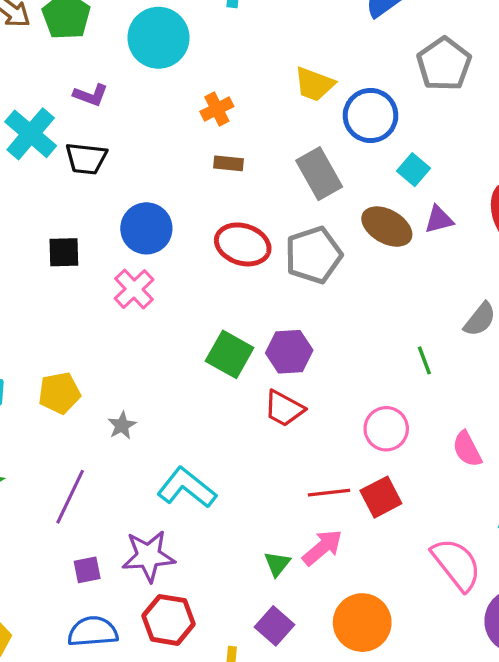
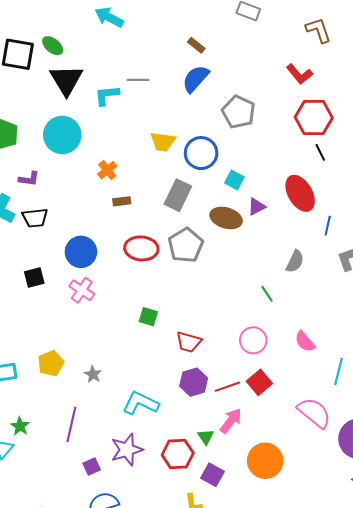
gray rectangle: (319, 174) -> (178, 195), turned 68
purple hexagon: (289, 352) -> (194, 382), moved
green square: (230, 354) -> (148, 317), size x0.7
red hexagon: (168, 620) -> (178, 454), moved

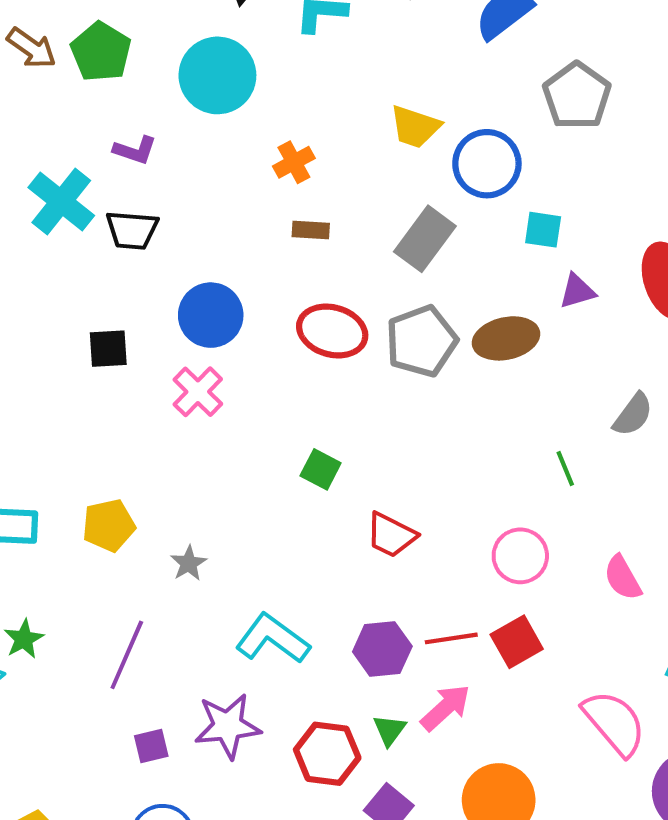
cyan square: (234, 180) -> (543, 230), turned -30
brown ellipse: (226, 218) -> (506, 338), moved, turned -40
purple hexagon: (194, 382) -> (382, 649), moved

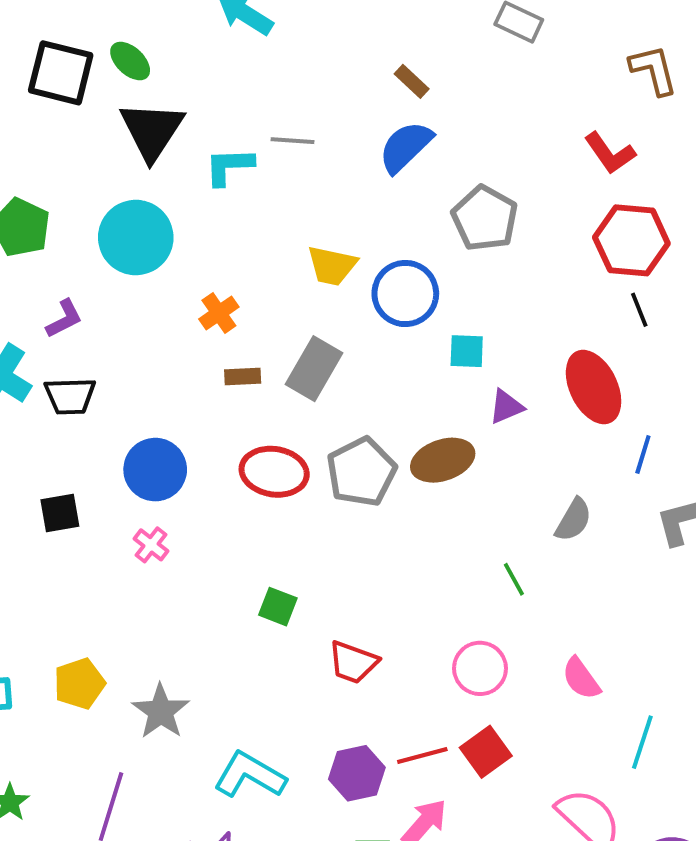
purple L-shape: (135, 150) -> (64, 319), turned -39
gray rectangle: (425, 239) -> (314, 369), moved
pink cross: (198, 392) -> (151, 545), size x0.7
gray star: (189, 563) -> (161, 711), size x1.6

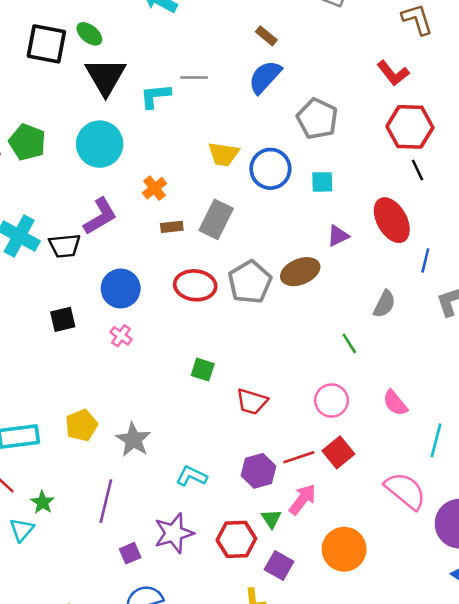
purple L-shape: (64, 319) -> (100, 216), moved, size x1.5
cyan square: (467, 351) -> (322, 182), moved
cyan L-shape: (250, 775) -> (192, 476), size x0.7

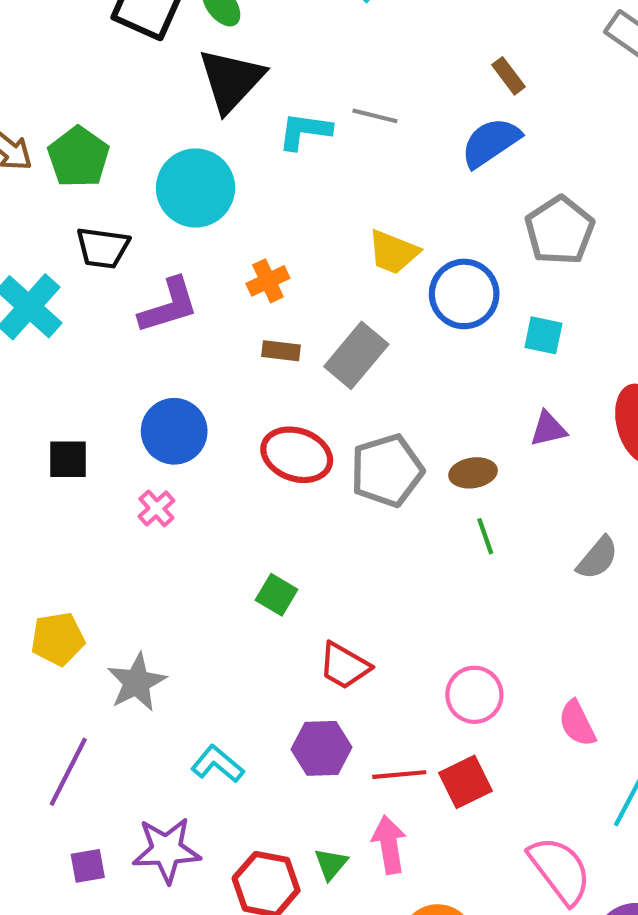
black trapezoid: (65, 246) -> (103, 248), moved
brown ellipse: (300, 272) -> (473, 473), size x0.7
green line: (349, 343) -> (485, 536), moved
purple hexagon: (258, 471) -> (321, 748), moved
pink arrow: (303, 499) -> (389, 845), turned -60

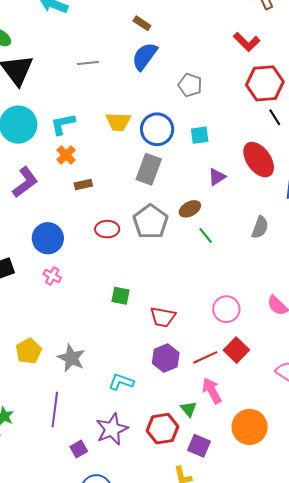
cyan L-shape: (305, 131) -> (63, 124), moved
gray pentagon: (560, 230) -> (190, 85), size x0.7
gray rectangle: (356, 355) -> (149, 169), moved
red ellipse: (297, 455) -> (107, 229), size x0.7

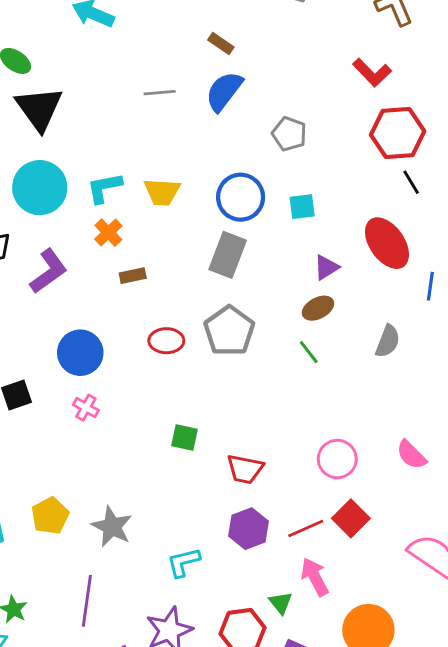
gray line: (88, 63) -> (160, 93), moved
yellow trapezoid: (118, 122) -> (162, 192), moved
brown ellipse: (190, 209) -> (318, 308), moved
cyan L-shape: (121, 382) -> (183, 562), turned -35

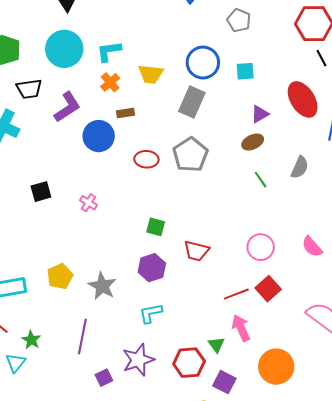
yellow trapezoid: (162, 192) -> (151, 74), moved
green line: (309, 352) -> (261, 180), moved
blue circle: (80, 353) -> (99, 136), moved
purple hexagon: (248, 529) -> (152, 268), moved

